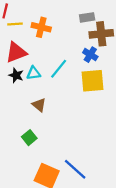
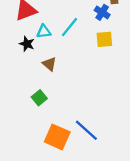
black star: (16, 75) -> (27, 44), moved
yellow square: (93, 81) -> (104, 39), size x0.7

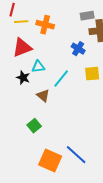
blue cross: (102, 12) -> (78, 49), moved
cyan line: (70, 27) -> (61, 79), moved

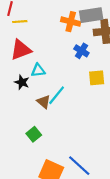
gray rectangle: (87, 16) -> (91, 15), size x1.5
orange cross: (45, 25) -> (71, 22), moved
cyan line: (61, 79) -> (57, 95), moved

